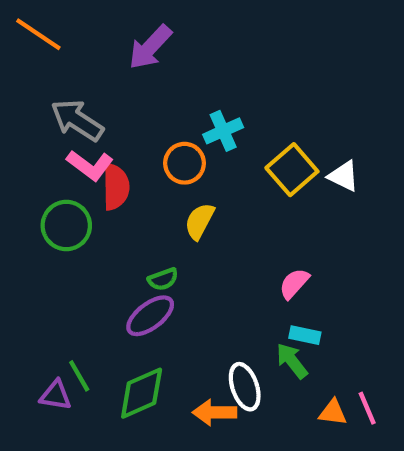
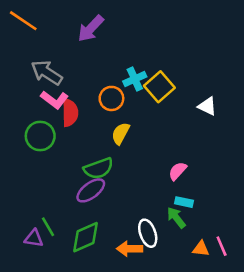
yellow square: (292, 170) -> (159, 87), moved
green semicircle: (163, 279) -> (98, 168), size x1.6

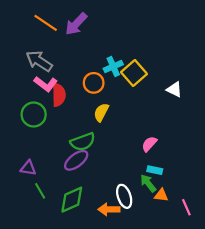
orange line: (23, 21) -> (46, 23), moved
purple triangle: (34, 238) -> (28, 168), moved
orange triangle: (201, 249) -> (161, 195), moved

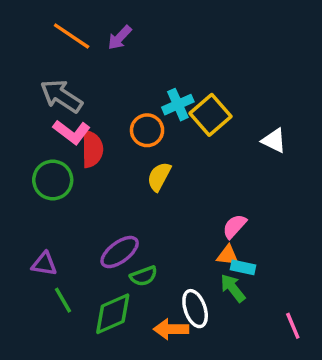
purple arrow: (76, 24) -> (120, 38), size x0.7
green semicircle: (83, 142) -> (144, 276), moved, size x0.7
orange triangle: (161, 195) -> (228, 255), moved

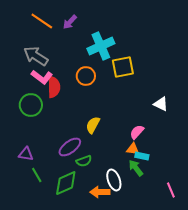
cyan cross: (178, 105) -> (101, 46), moved, size x1.5
yellow square: (210, 115) -> (123, 67), turned 30
white triangle: (274, 141) -> (161, 104), moved
yellow semicircle: (159, 177) -> (93, 125), moved

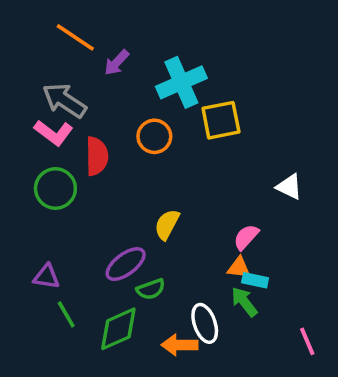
purple arrow: (70, 22) -> (117, 63), moved
pink L-shape: (42, 77) -> (54, 133), moved

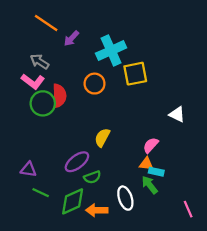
gray arrow: (64, 100) -> (39, 62), size x0.7
green circle: (55, 188) -> (43, 103), moved
green line: (66, 314) -> (41, 193), turned -35
orange arrow: (180, 345) -> (97, 210), moved

